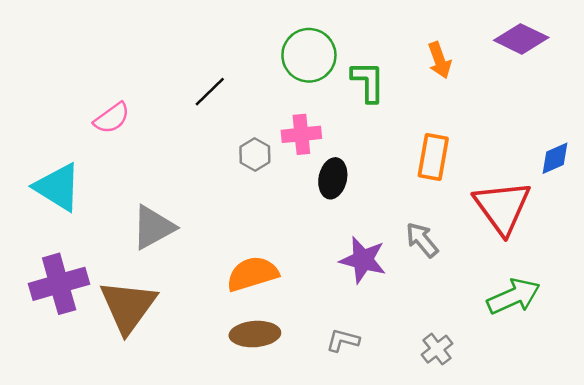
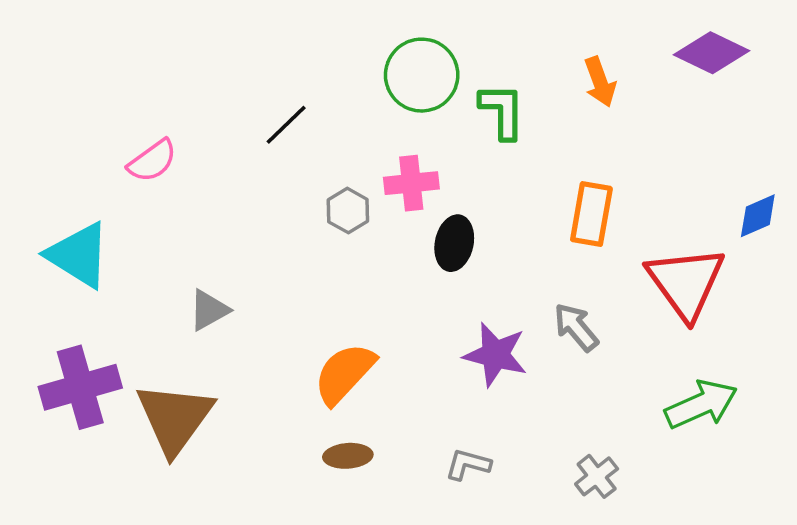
gray triangle: (153, 227) -> (209, 310), size x0.7
orange semicircle: (252, 274) -> (344, 373), turned -30
brown ellipse: (255, 334) -> (348, 456), size x0.7

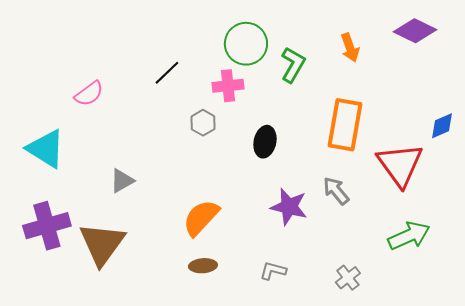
green L-shape: (502, 111) -> (293, 65), turned 30
pink cross: (411, 183) -> (228, 86), moved
orange rectangle: (591, 214) -> (345, 125), size x1.4

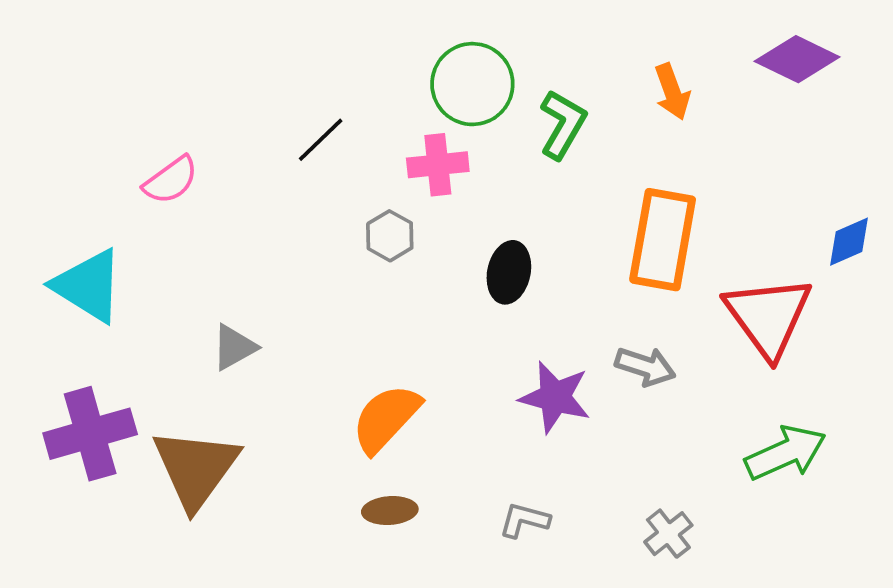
gray arrow: (336, 191) -> (645, 366), turned 148

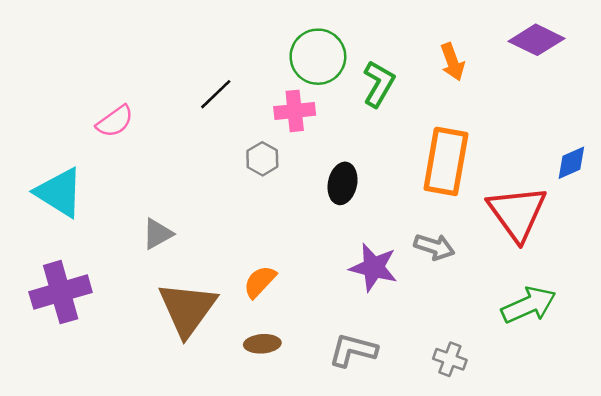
orange semicircle: (386, 418) -> (260, 282), size x0.7
brown triangle: (196, 468) -> (187, 309), moved
gray L-shape: (524, 520) -> (353, 350), size x1.4
gray cross: (668, 534) -> (450, 359), turned -32

